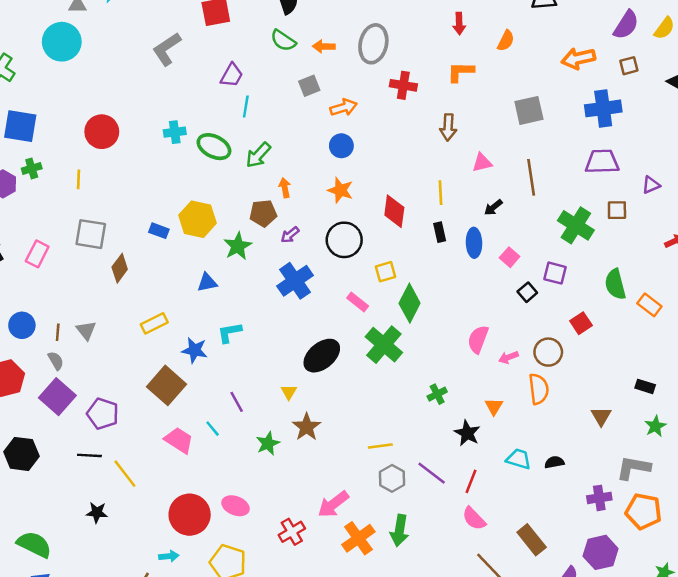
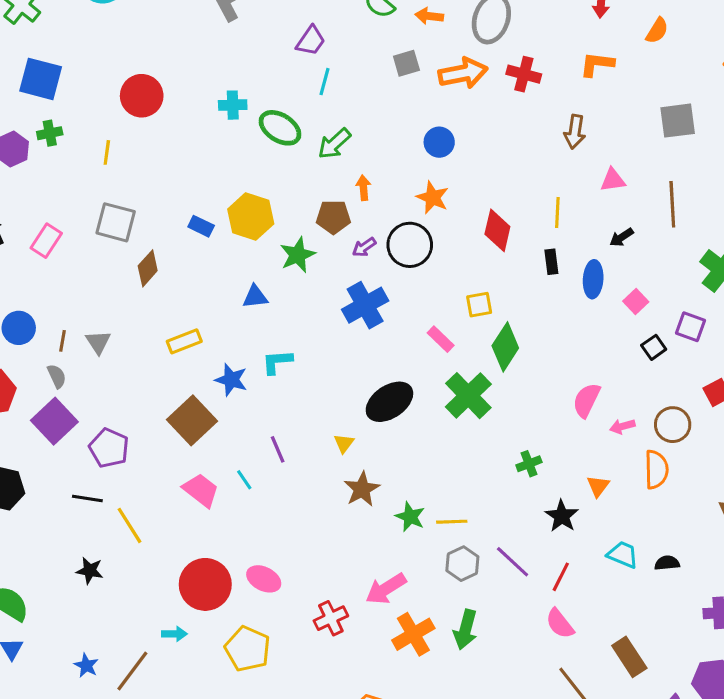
orange arrow: (343, 107) -> (463, 73), moved, size x1.4
black circle: (344, 240) -> (410, 245), moved
green star: (268, 443) -> (410, 517), moved, turned -30

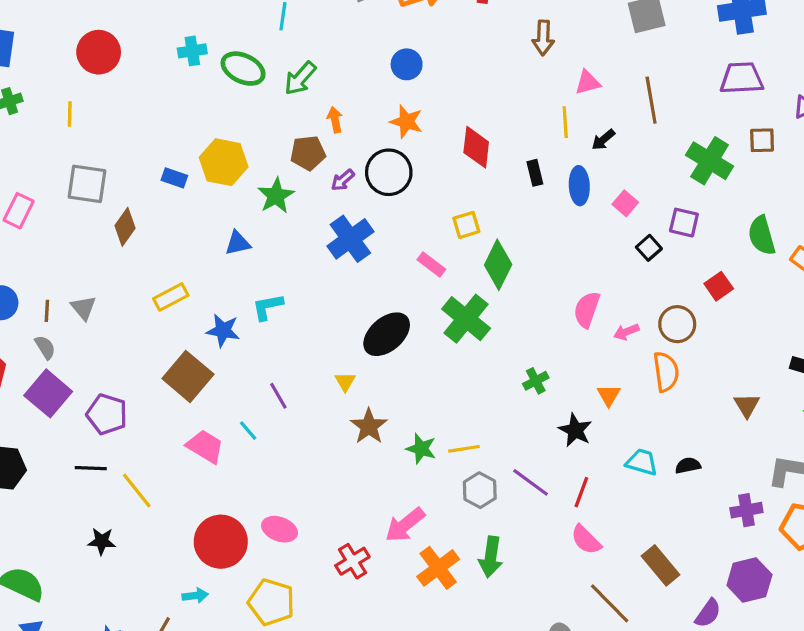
yellow line: (557, 212) -> (565, 122), moved

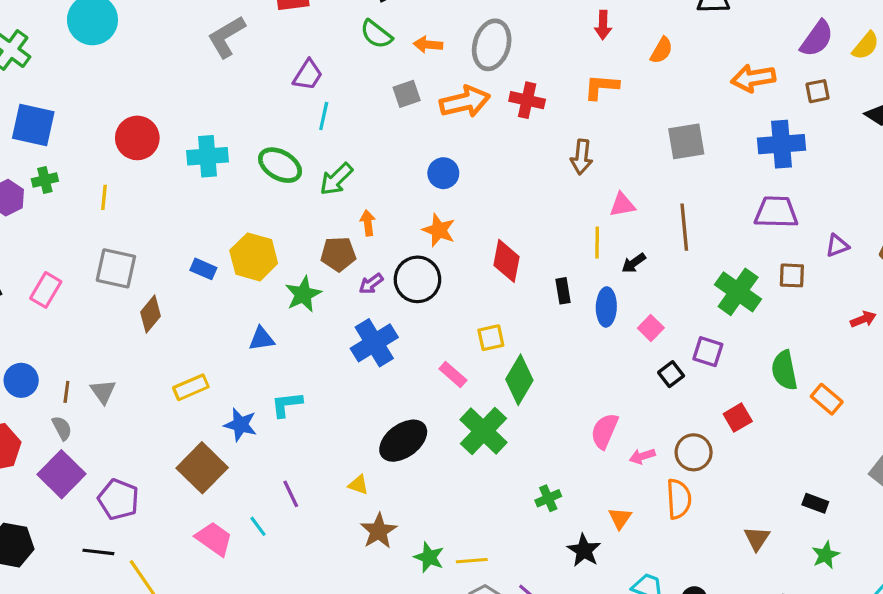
cyan cross: (192, 51) -> (207, 156), moved, size x1.4
yellow triangle: (345, 382) -> (358, 485), turned -45

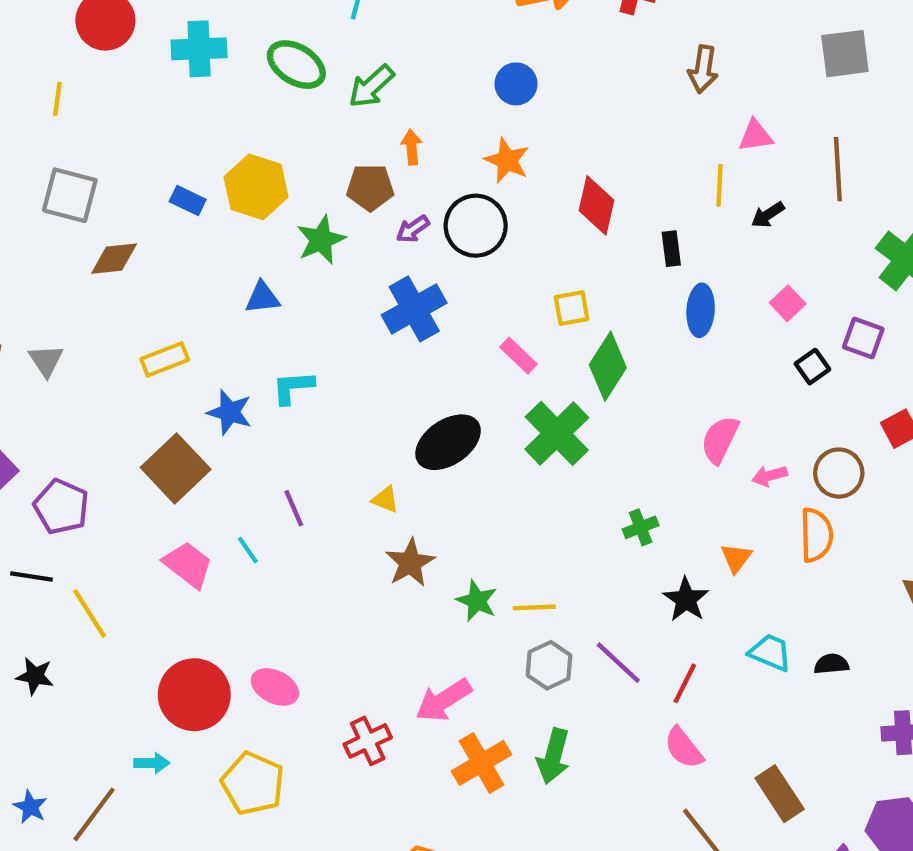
blue ellipse: (606, 307) -> (701, 310), moved
brown diamond: (150, 314) -> (114, 259), turned 42

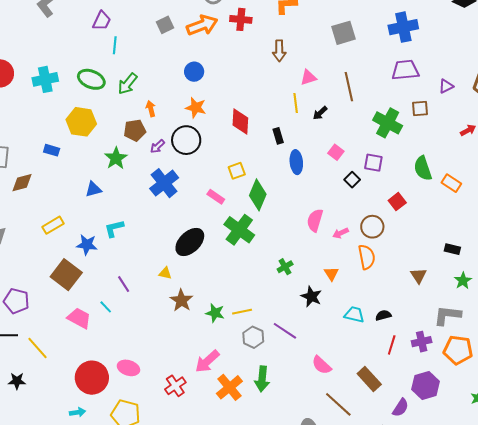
yellow hexagon: (256, 187) -> (81, 122), moved
red line: (685, 683) -> (392, 345), moved

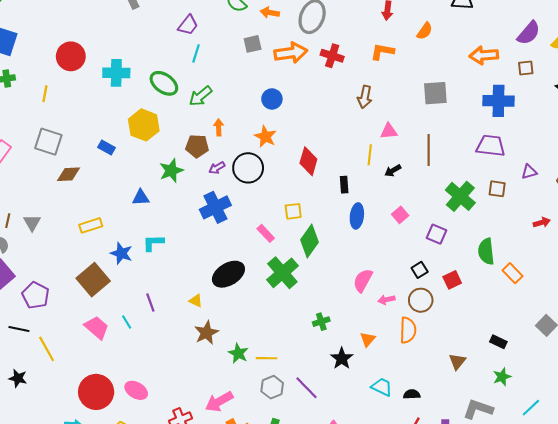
black square: (352, 180) -> (420, 270), moved

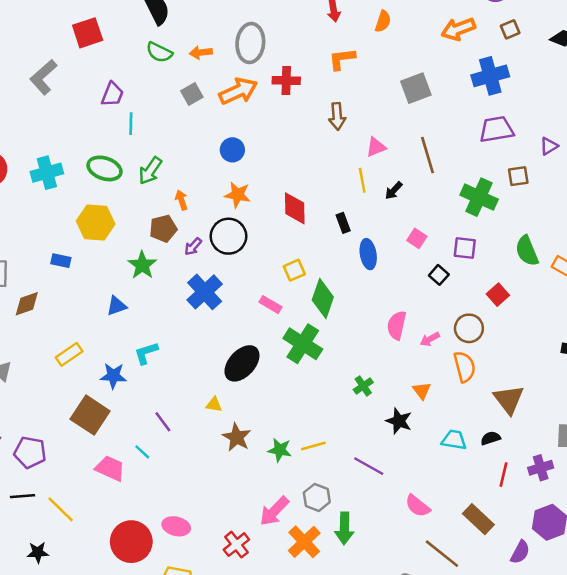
black square: (420, 270) -> (439, 275), moved
brown triangle: (457, 361) -> (509, 399), moved, size x1.5
gray hexagon: (272, 387) -> (317, 497), moved

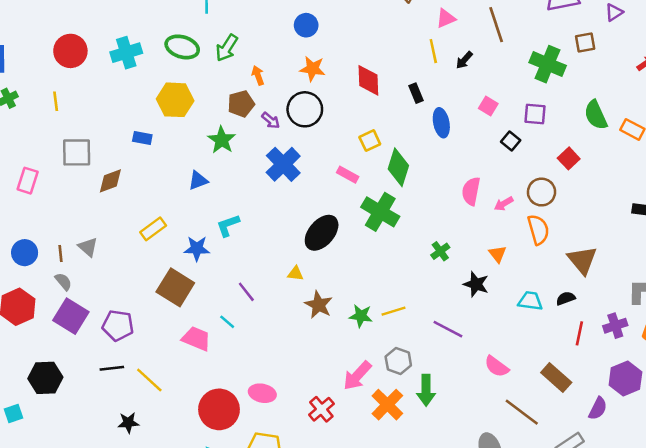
purple arrow: (193, 247) -> (271, 120), turned -90

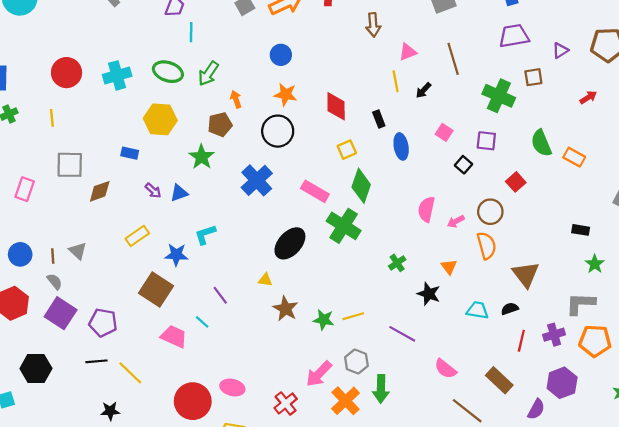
purple arrow: (271, 120) -> (153, 191), moved
yellow square: (370, 141) -> (347, 150), moved
pink rectangle: (348, 175) -> (315, 191), size x1.4

